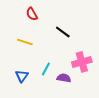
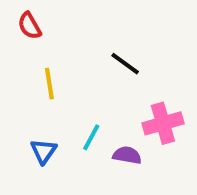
red semicircle: (32, 14) -> (30, 26), moved
yellow line: (25, 42) -> (49, 84), turned 63

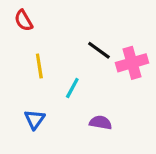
pink cross: (163, 123) -> (132, 63), moved
cyan line: (91, 137) -> (72, 88), moved

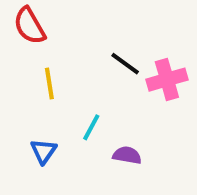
red semicircle: (24, 20) -> (30, 26), size x1.4
cyan line: (72, 88) -> (91, 127), moved

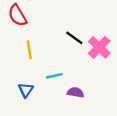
pink cross: (167, 80) -> (99, 47), turned -30
cyan line: (91, 127) -> (54, 76), turned 49

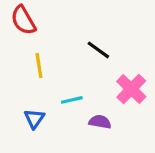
pink cross: (99, 47) -> (131, 89), moved

